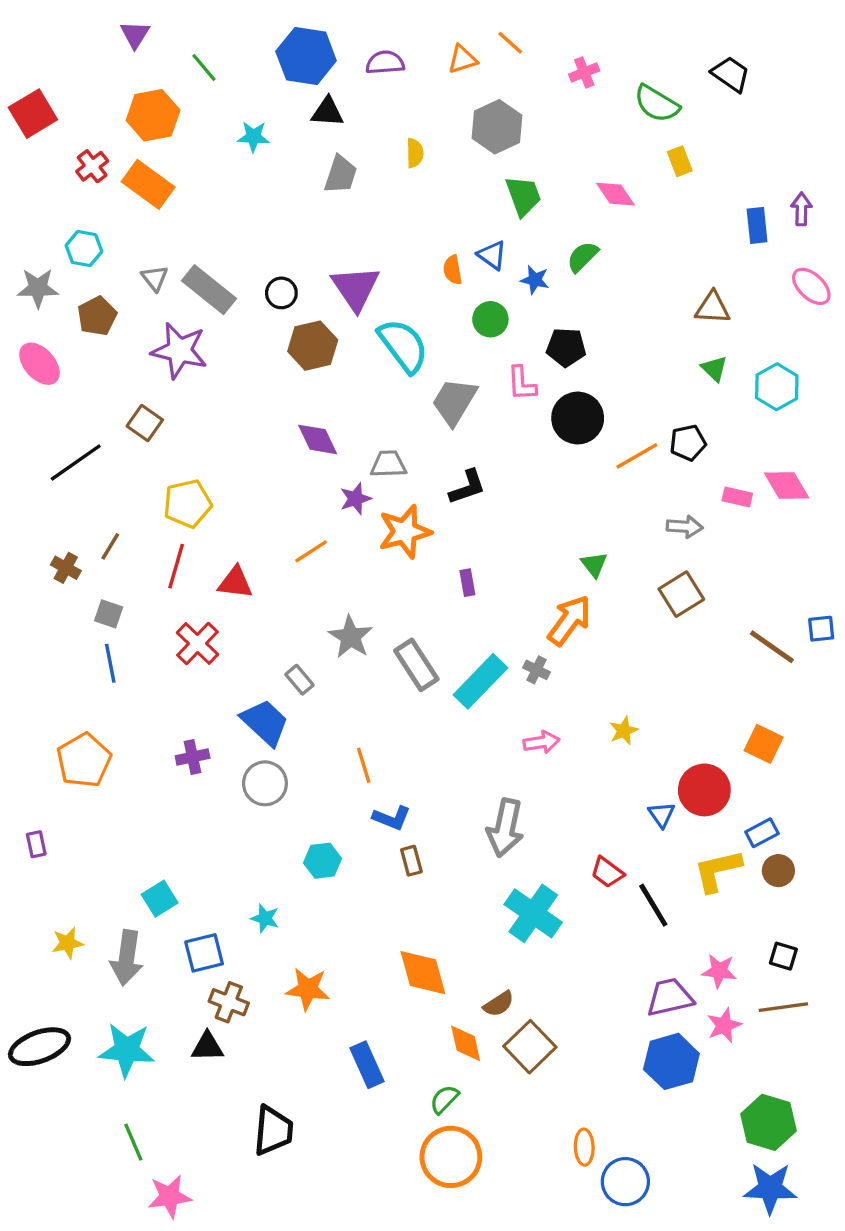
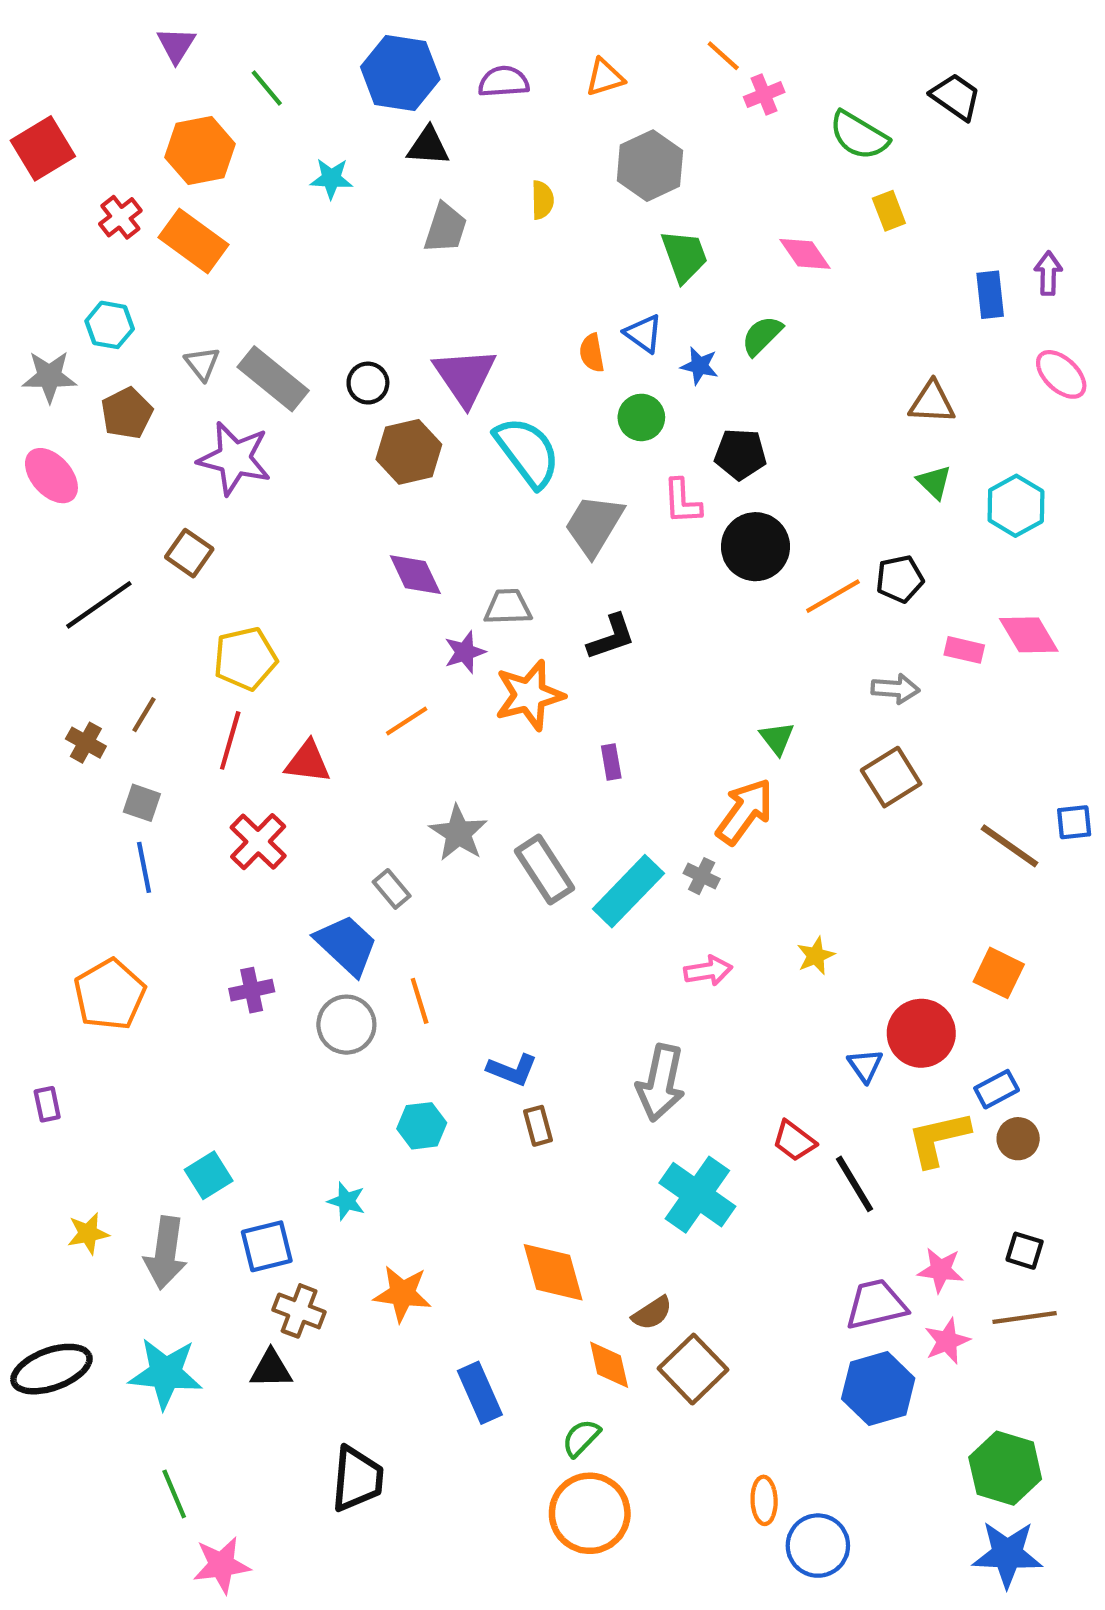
orange line: (510, 43) -> (723, 56), moved
orange line: (364, 765) -> (420, 1001), moved

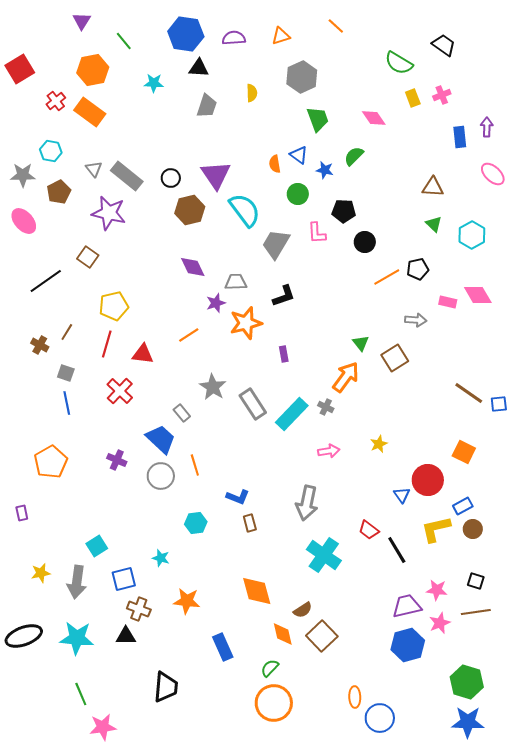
pink cross: (764, 95) -> (442, 95), moved
black circle: (755, 547) -> (365, 242), moved, size x0.7
brown square: (891, 777) -> (395, 358), moved
blue square: (1074, 822) -> (499, 404), moved
purple cross: (252, 990) -> (117, 460), turned 36

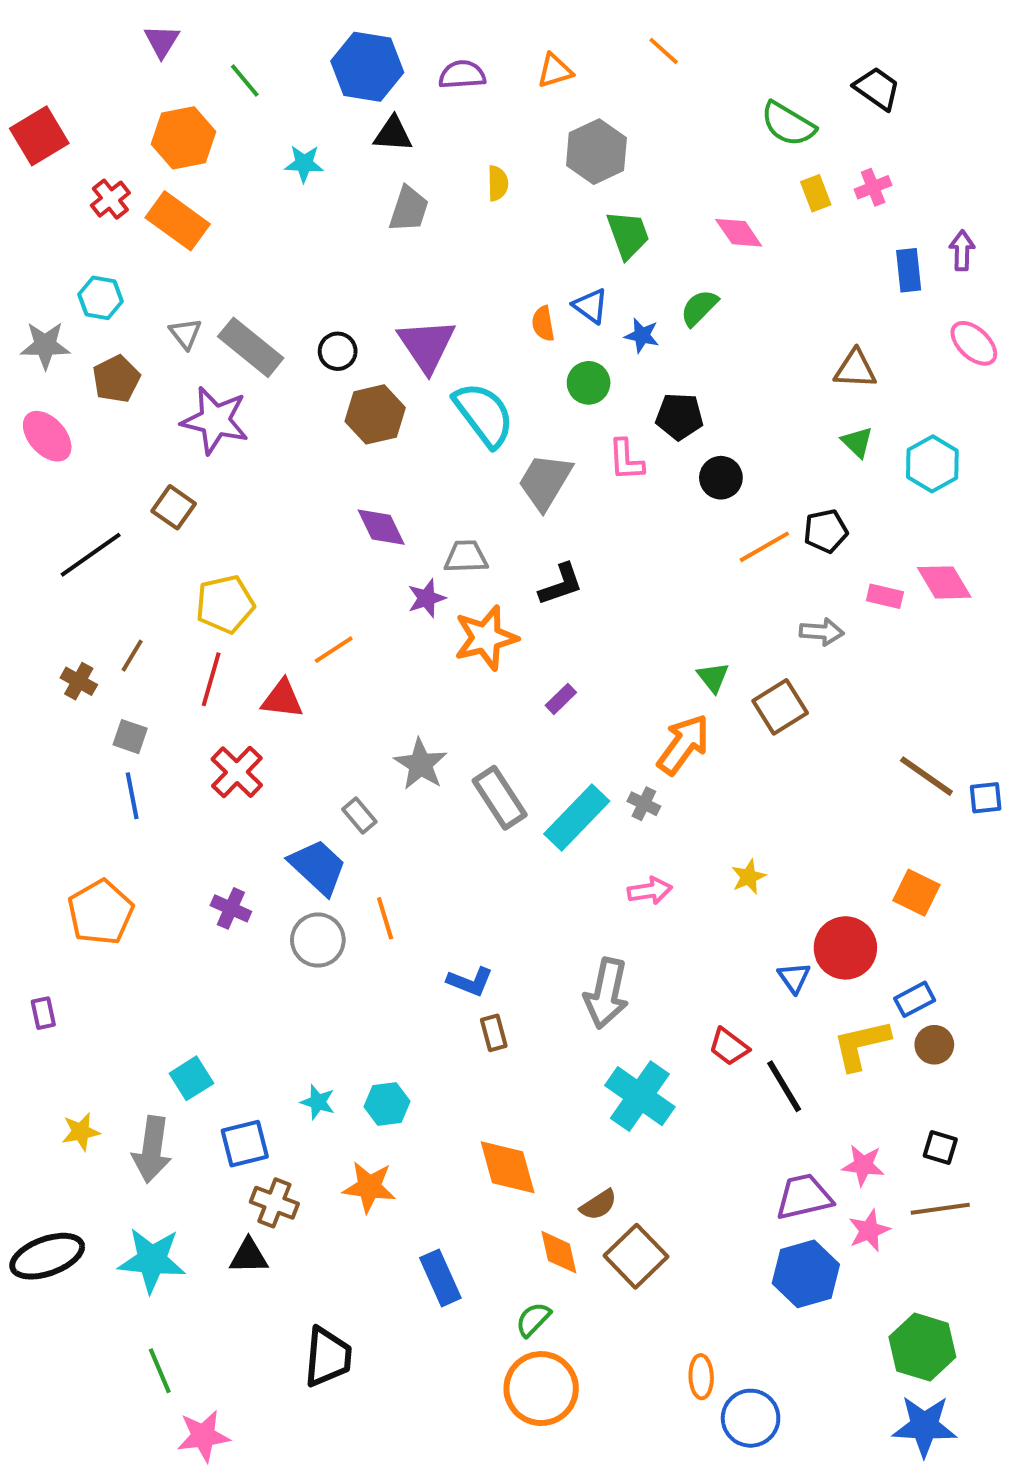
orange line: (189, 335) -> (334, 650), moved
purple rectangle: (284, 354) -> (561, 699), turned 56
cyan hexagon: (196, 523) -> (387, 1104), moved

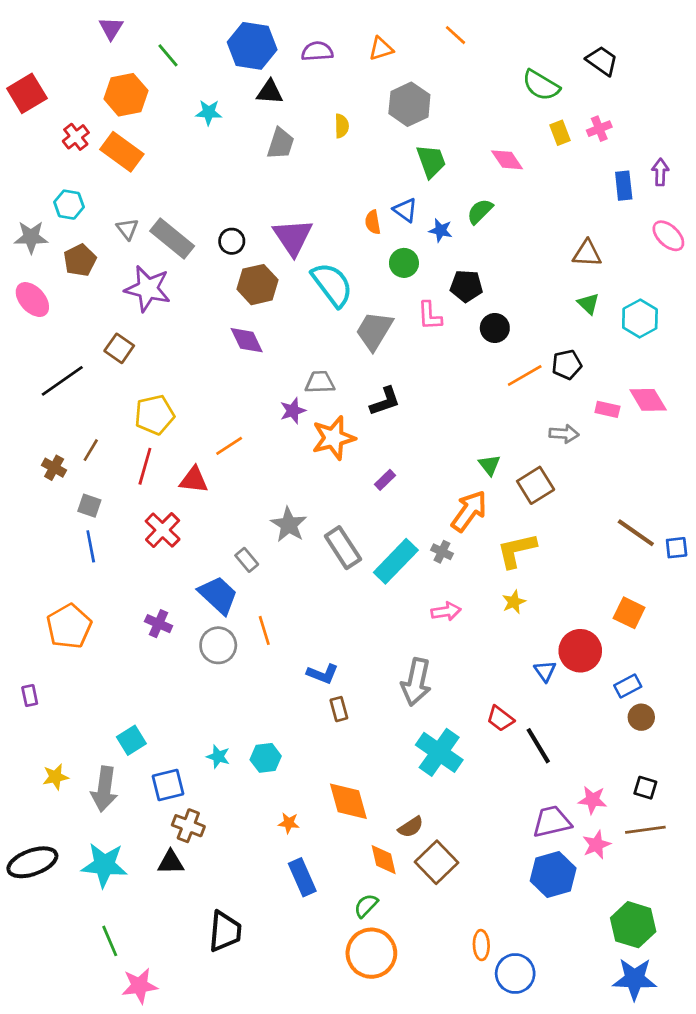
purple diamond: (381, 527) -> (247, 340), moved
yellow L-shape: (861, 1045) -> (517, 550), moved
orange star: (369, 1187) -> (289, 823), moved, size x0.6

